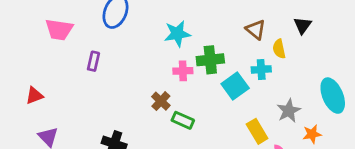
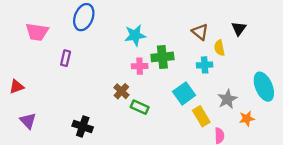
cyan square: (235, 86) -> (184, 93), moved

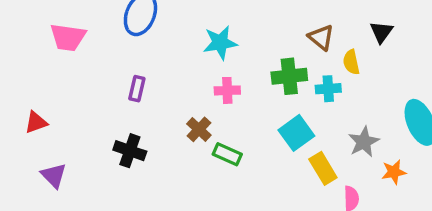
green cross: (162, 57) -> (289, 76), moved
purple rectangle: (66, 58) -> (137, 89), moved
black cross: (83, 127) -> (130, 151), moved

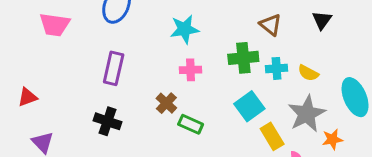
yellow semicircle: (351, 62) -> (308, 73), moved, turned -50
purple rectangle: (137, 89) -> (114, 68), size x1.5
gray star: (364, 142) -> (307, 114), size x1.4

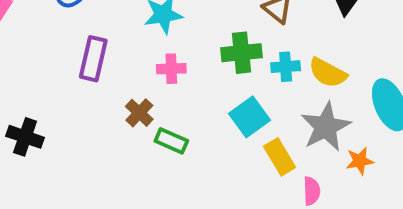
purple rectangle: (114, 68) -> (93, 59), moved
yellow semicircle: (308, 73) -> (328, 73), size x1.4
black cross: (108, 121) -> (25, 137), moved

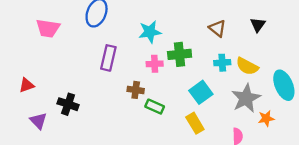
green cross: (241, 53) -> (180, 54), moved
brown cross: (139, 113) -> (136, 90), turned -35
yellow rectangle: (280, 157) -> (195, 123), moved

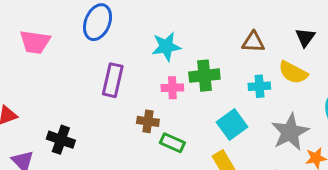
brown triangle: (217, 28) -> (253, 42), turned -36
yellow semicircle: (247, 66) -> (293, 73), moved

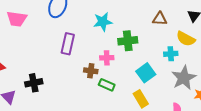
cyan cross: (259, 86) -> (171, 54), moved
pink cross: (172, 88) -> (107, 58), moved
black cross: (61, 140) -> (34, 83), turned -30

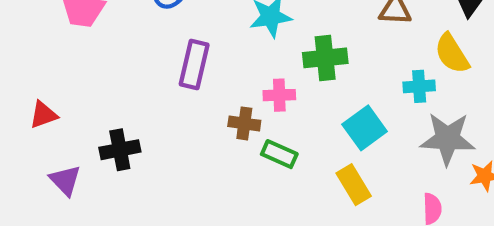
yellow semicircle: (186, 39) -> (452, 54), turned 30
gray star: (184, 78) -> (448, 139), turned 30

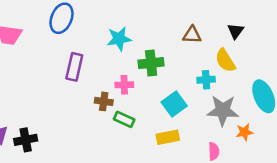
black cross: (120, 150) -> (26, 140), moved
yellow rectangle: (354, 185) -> (168, 137), turned -70

